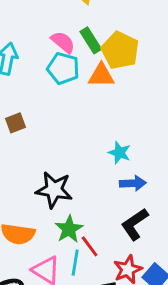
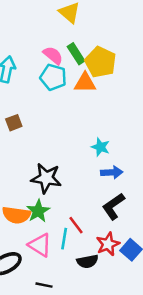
green star: (69, 229) -> (38, 211), moved

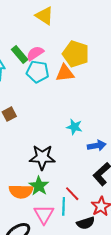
green rectangle: (76, 54) -> (20, 54), moved
pink semicircle: (53, 55) -> (35, 53), turned -66
cyan star: (100, 147) -> (74, 127), moved
pink triangle: (40, 245) -> (44, 214), turned 35

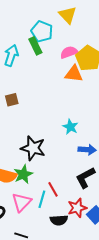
pink semicircle: (35, 53) -> (69, 52), moved
cyan pentagon: (38, 72) -> (42, 31), moved

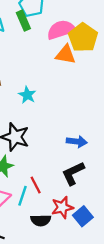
pink semicircle: (69, 52) -> (61, 30), size x1.4
cyan star: (70, 127) -> (27, 95), moved

